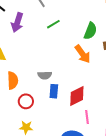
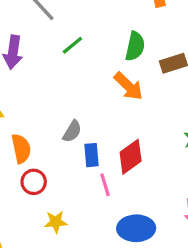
gray semicircle: (45, 75) -> (72, 131), turned -48
red circle: (26, 101) -> (34, 182), moved
pink line: (87, 117) -> (105, 185), moved

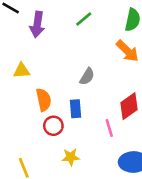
gray semicircle: (72, 131) -> (87, 76), moved
blue rectangle: (91, 155) -> (76, 109), moved

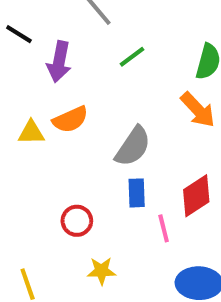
gray semicircle: (87, 76) -> (133, 146), size x1.5
orange semicircle: (44, 100) -> (70, 120), moved, turned 75
blue rectangle: (76, 109) -> (137, 193), moved

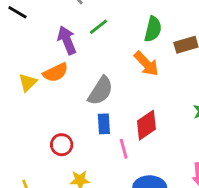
purple arrow: (59, 62) -> (67, 40), moved, turned 148
yellow triangle: (31, 133) -> (28, 82), turned -42

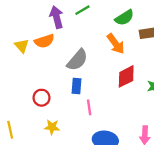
green semicircle: (153, 29) -> (124, 18), turned 36
yellow triangle: (28, 82) -> (22, 46), turned -35
red diamond: (146, 125) -> (126, 76), moved

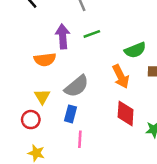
yellow triangle: (22, 46) -> (42, 97), moved
red diamond: (126, 76) -> (126, 113), turned -70

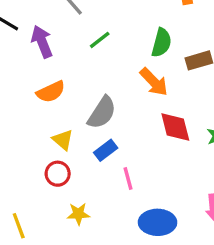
purple arrow: (63, 36) -> (42, 42), moved
green semicircle: (135, 50) -> (161, 43), turned -35
blue rectangle: (70, 114) -> (106, 150), turned 56

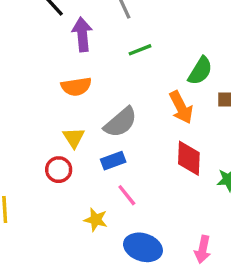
pink line: (128, 178) -> (127, 195), turned -40
yellow star: (78, 214) -> (96, 220), moved

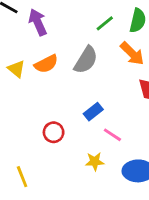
green line: (140, 50) -> (105, 23), moved
gray semicircle: (121, 122) -> (86, 60), moved
yellow triangle: (74, 138) -> (16, 69), moved

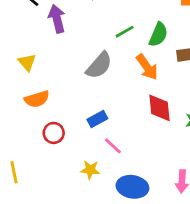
orange semicircle: (46, 64) -> (37, 99), moved

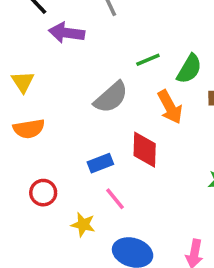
purple arrow: (57, 19) -> (67, 33), turned -76
red diamond: (160, 108) -> (145, 150), moved
red circle: (54, 133) -> (43, 193), moved

